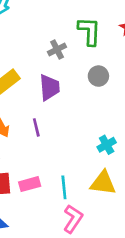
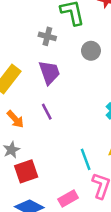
gray cross: (57, 49) -> (47, 36), turned -35
pink rectangle: (30, 184) -> (68, 198), moved

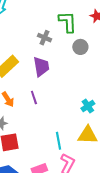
gray circle: (91, 51) -> (80, 47), moved

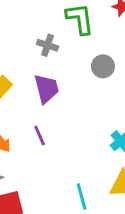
gray circle: (80, 47) -> (103, 66), moved

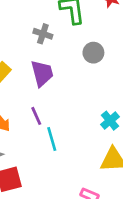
cyan line: (82, 196) -> (52, 139), moved

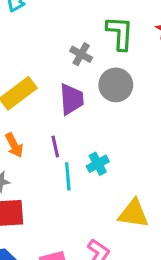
gray circle: (93, 53) -> (116, 85), moved, size x1.4
cyan cross: (110, 121) -> (98, 164), moved

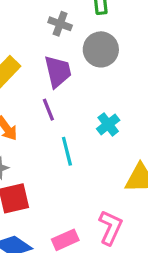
purple line: (55, 146) -> (48, 110), moved
cyan cross: (98, 164) -> (108, 124), moved

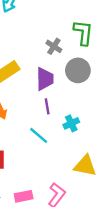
purple line: (48, 110) -> (47, 106), moved
cyan line: (67, 151) -> (39, 135), turned -48

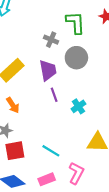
cyan line: (39, 135) -> (51, 151), moved

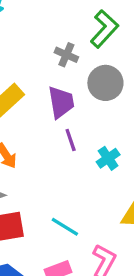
green L-shape: (75, 23) -> (104, 29), turned 45

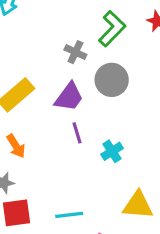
purple trapezoid: (61, 102) -> (69, 97), turned 44
cyan line: (65, 227) -> (69, 215), turned -40

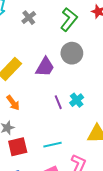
gray cross: (75, 52) -> (29, 18), moved, turned 32
purple line: (77, 133) -> (58, 102), moved

